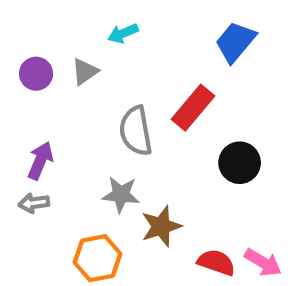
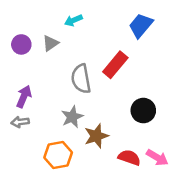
black circle: (240, 163) -> (143, 111), moved
gray star: (121, 195) -> (72, 117), turned -30

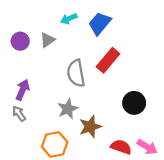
blue trapezoid: (141, 25) -> (100, 23), moved
gray arrow: (20, 122) -> (19, 114), turned 63

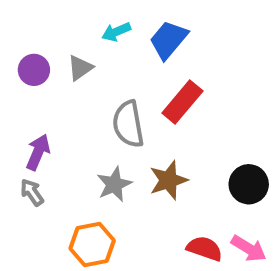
black circle: (134, 103) -> (249, 184), moved
brown star: (90, 127) -> (168, 180), moved

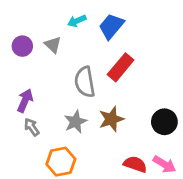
gray triangle: (80, 68) -> (53, 45), turned -42
gray arrow: (32, 192) -> (32, 127), moved

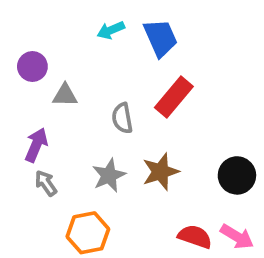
blue trapezoid: (111, 26) -> (160, 38), turned 116
gray triangle: (53, 45) -> (65, 95), moved, turned -42
gray semicircle: (85, 82) -> (122, 118), size x0.7

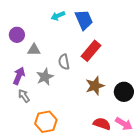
brown star: (160, 172) -> (95, 86), moved
gray star: (109, 175) -> (45, 77), moved

